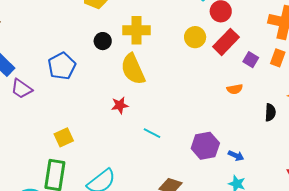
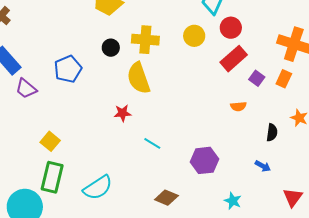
yellow circle: (195, 37) -> (194, 36), moved
yellow square: (64, 137) -> (50, 141), moved, turned -30
blue arrow: (236, 156) -> (263, 166), moved

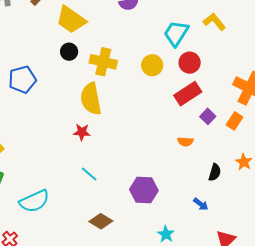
black circle: (111, 48) -> (69, 52), moved
red star: (123, 113) -> (82, 132), moved
cyan line: (152, 143) -> (89, 174), moved

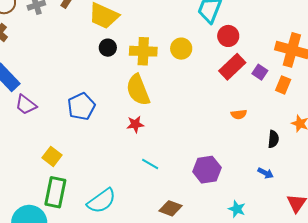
yellow circle: (152, 65) -> (181, 49), moved
blue pentagon: (22, 80) -> (81, 106), moved
purple square: (208, 116) -> (260, 72), moved

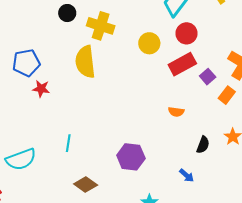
yellow circle: (181, 49) -> (149, 43), moved
red star: (135, 124) -> (41, 89), moved
cyan line: (150, 164) -> (68, 143), moved, turned 54

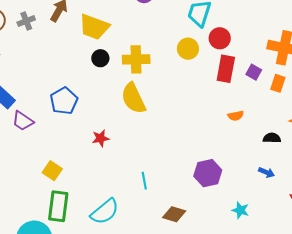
yellow circle: (149, 43) -> (188, 49), moved
blue pentagon: (26, 63) -> (64, 101), moved
red rectangle: (182, 64) -> (226, 69), turned -32
black semicircle: (203, 145) -> (272, 138), turned -90

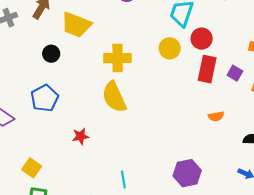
black circle: (100, 58) -> (51, 54), moved

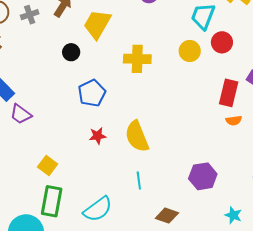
yellow trapezoid: (76, 25) -> (97, 24), turned 96
red rectangle: (207, 69) -> (229, 93), moved
yellow semicircle: (114, 97) -> (137, 136), moved
blue pentagon: (45, 98) -> (92, 93), moved

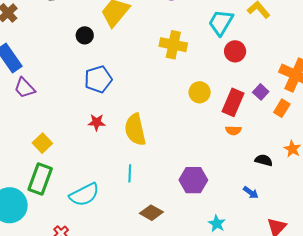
yellow circle: (190, 51) -> (200, 92), moved
yellow cross: (137, 59) -> (173, 45), moved

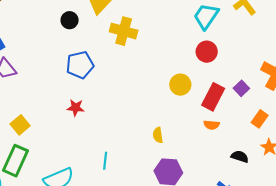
yellow cross: (173, 45) -> (124, 31), moved
red circle: (235, 51) -> (207, 52), moved
orange rectangle: (282, 108) -> (260, 119), moved
yellow semicircle: (135, 130) -> (158, 135), moved, size x0.5

